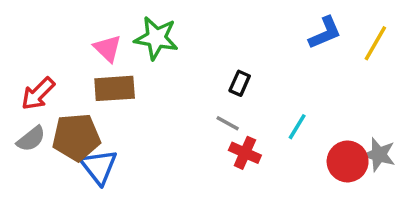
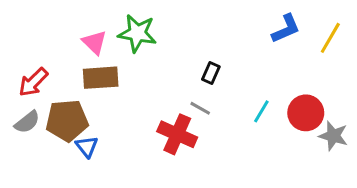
red cross: (245, 153) -> (177, 134), moved, size x1.4
red circle: (348, 161) -> (306, 113), moved
blue triangle: (99, 167) -> (87, 147), size x0.7

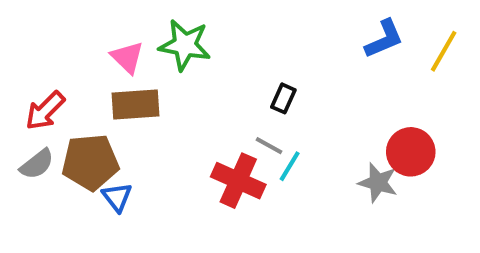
cyan line: (261, 111) -> (290, 166), moved
gray star: (333, 136) -> (378, 183), moved

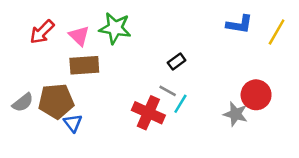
blue L-shape: (384, 39) -> (239, 24), turned 32
black rectangle: (283, 98) -> (177, 61), turned 30
red arrow: (45, 111) -> (42, 32), moved

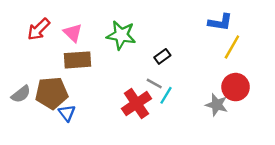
green star: (115, 28) -> (121, 35), moved
yellow line: (277, 32) -> (232, 47), moved
red cross: (148, 113) -> (136, 104), turned 32

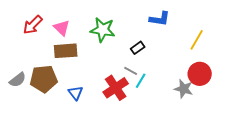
blue L-shape: (220, 22) -> (160, 19), moved
blue triangle: (67, 113) -> (76, 93), moved

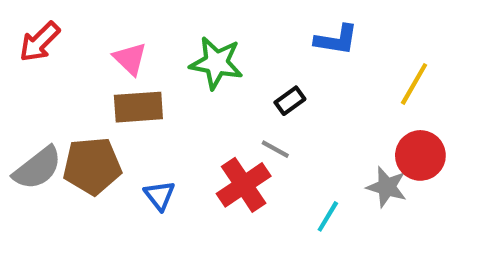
red arrow: (33, 25) -> (40, 42), moved
gray semicircle: (18, 80) -> (37, 168), size x1.4
cyan line: (141, 81) -> (328, 216), moved

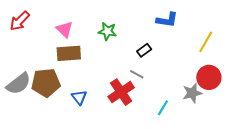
green star: (216, 63) -> (107, 31), size x0.7
gray star: (387, 187) -> (192, 93), turned -30

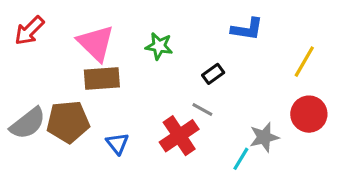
pink triangle: (65, 29) -> (96, 43), size x1.5
gray star: (192, 93) -> (264, 137), moved

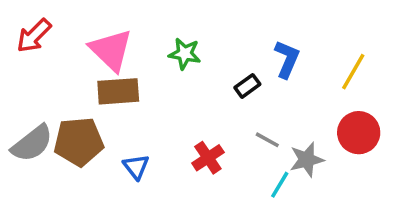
blue L-shape: (247, 29) -> (287, 59), moved, turned -76
gray line: (202, 109) -> (267, 140), moved
red cross: (179, 136) -> (208, 158), size x0.7

